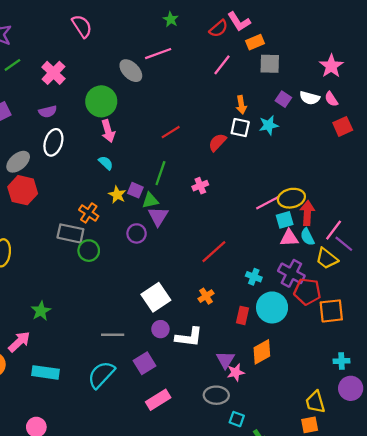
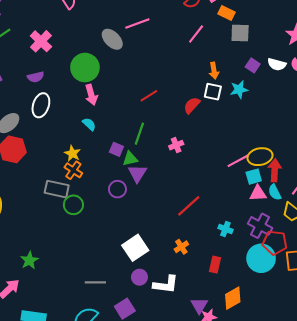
orange rectangle: (255, 42) -> (226, 13), turned 49
yellow star: (117, 195) -> (72, 153), moved
cyan circle: (272, 307) -> (261, 258), moved

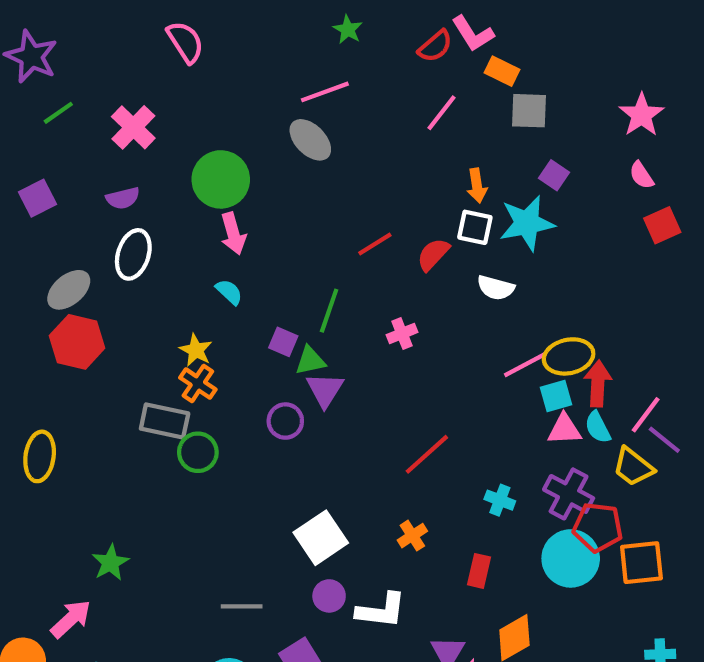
gray ellipse: (112, 39) -> (310, 140), moved
white semicircle: (277, 64) -> (496, 288), moved
cyan star: (239, 90) -> (527, 223), size x1.5
red line: (149, 96) -> (375, 244), moved

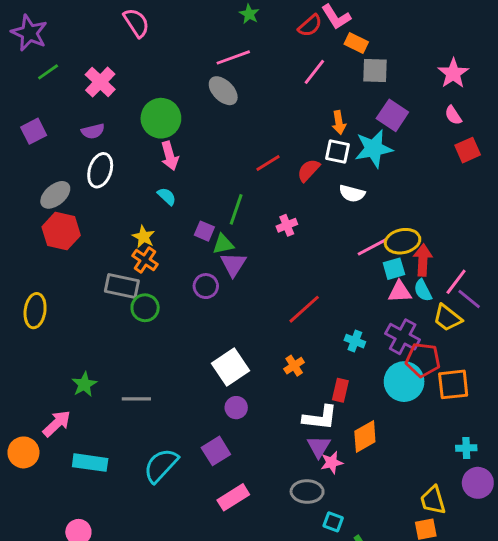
purple square: (554, 175) -> (392, 115), size x1.5
gray line: (242, 606) -> (136, 399), moved
white L-shape: (381, 611) -> (320, 418), moved

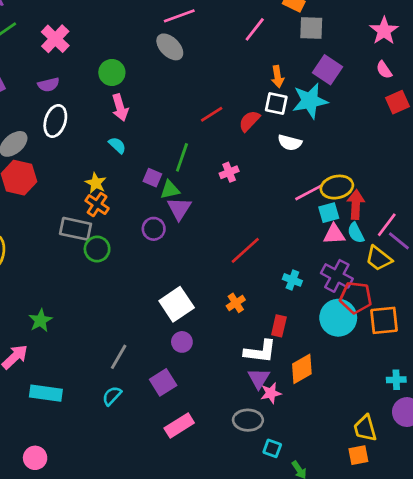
green circle: (161, 118) -> (112, 73), size x0.7
gray line: (136, 399) -> (119, 357), moved, turned -60
cyan semicircle: (161, 465) -> (112, 396), size x0.6

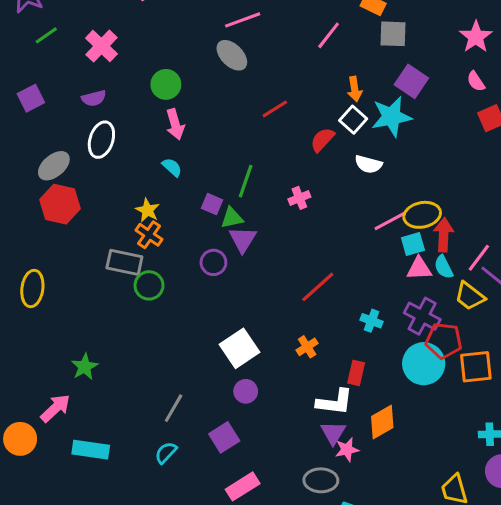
white square: (276, 103) -> (353, 120), turned 30
red line: (212, 114) -> (275, 109), moved

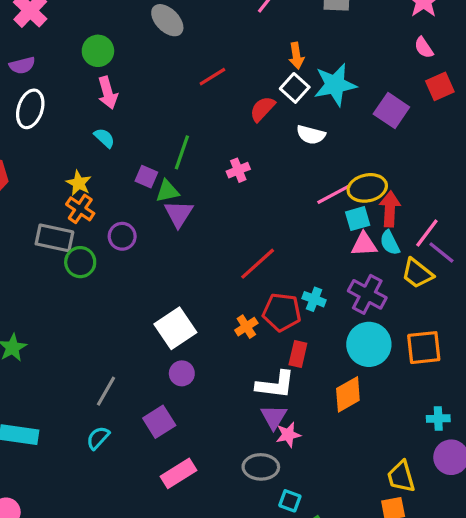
purple square: (411, 81) -> (391, 111), moved
purple circle: (213, 262) -> (122, 236), moved
red pentagon: (444, 341) -> (282, 312), moved
orange diamond: (382, 422) -> (348, 394), moved

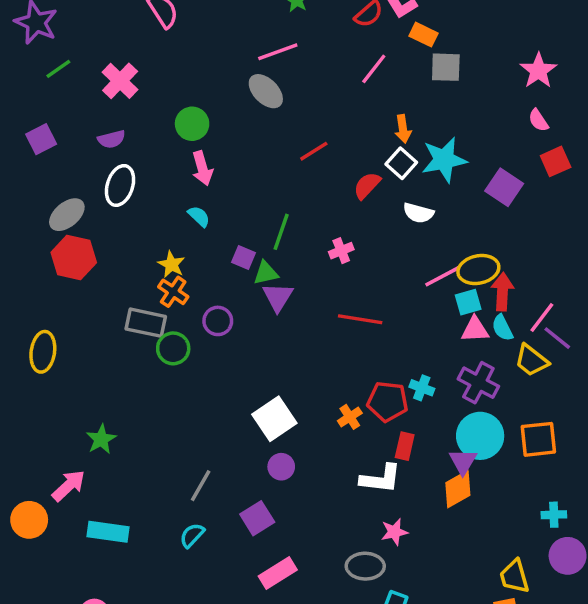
red line: (258, 264) -> (360, 319), moved, turned 51
purple triangle: (274, 417) -> (463, 462), moved

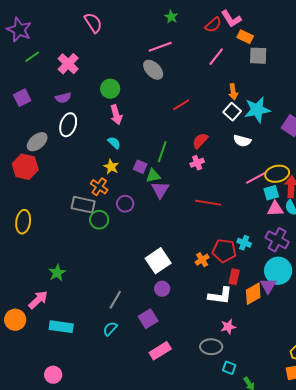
red semicircle: (367, 185) -> (200, 141), moved
red hexagon: (74, 258) -> (25, 167), moved
yellow star: (171, 264) -> (111, 167), moved
orange diamond: (458, 489) -> (253, 294), moved

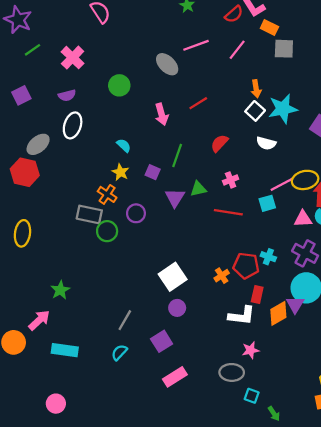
pink line: (160, 47) -> (196, 45), moved
pink arrow: (116, 115) -> (162, 114), moved
pink cross: (197, 163) -> (231, 180), moved
green triangle: (153, 176) -> (198, 189), moved
cyan square: (271, 193) -> (267, 203), moved

